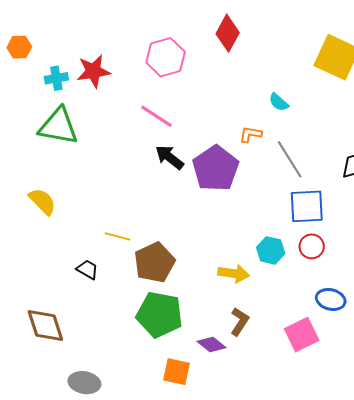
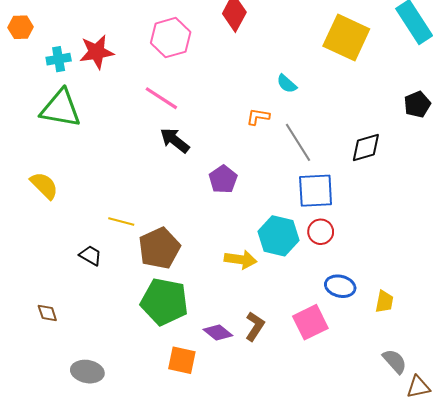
purple pentagon: (216, 168) -> (223, 179), moved, size x0.6
cyan hexagon: (271, 250) -> (279, 236), size x1.4
brown L-shape: (240, 322) -> (255, 326), moved
brown diamond: (45, 326) -> (47, 313), size x0.5

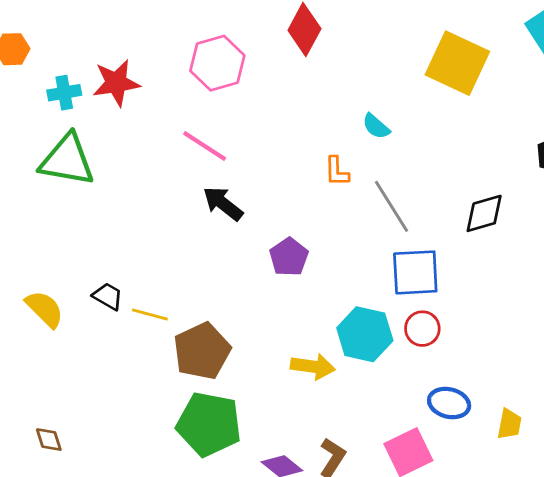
orange L-shape: (258, 117) -> (337, 171), turned -100
yellow semicircle: (44, 186) -> (45, 309), moved
black trapezoid: (90, 255) -> (108, 296), moved

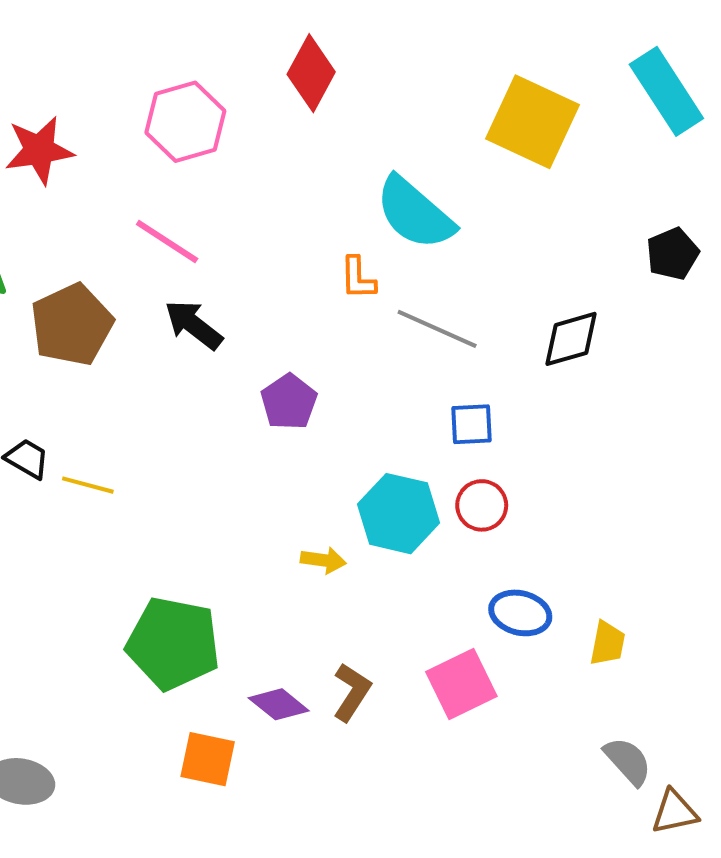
cyan semicircle: (376, 126) -> (415, 213), size x2.0
gray line: (391, 206) -> (437, 329), turned -34
blue square: (415, 272) -> (472, 424), size x0.6
brown pentagon: (202, 351) -> (72, 325), moved
yellow arrow: (313, 367) -> (323, 560), size x0.7

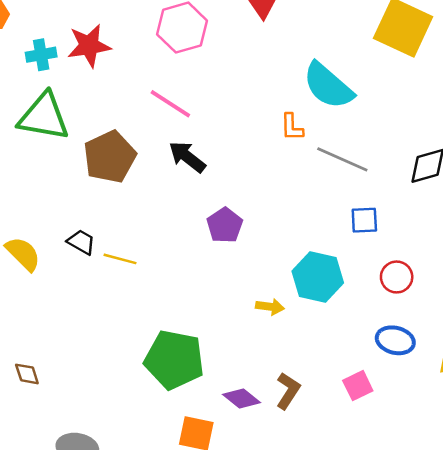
purple pentagon: (289, 402) -> (225, 225), moved
red circle: (482, 505) -> (397, 277), moved
pink square: (461, 684) -> (358, 386), size x0.7

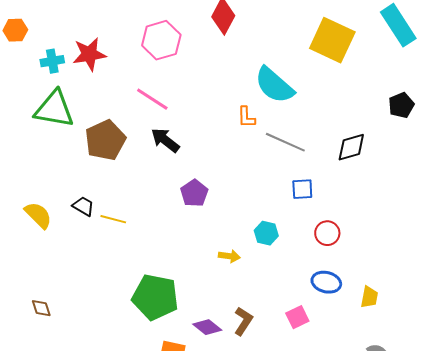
cyan hexagon: (318, 277) -> (266, 233), size x0.6

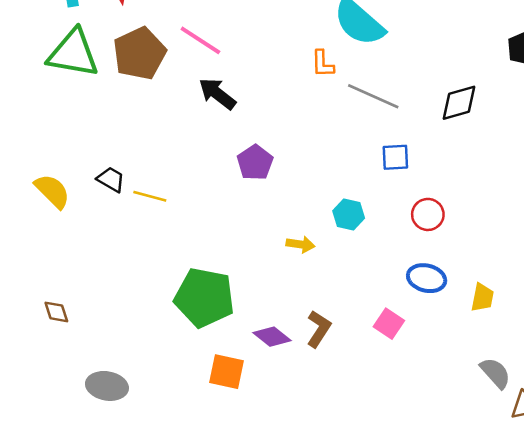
brown pentagon: (105, 140) -> (139, 53), moved
pink square: (297, 317) -> (389, 324), turned -30

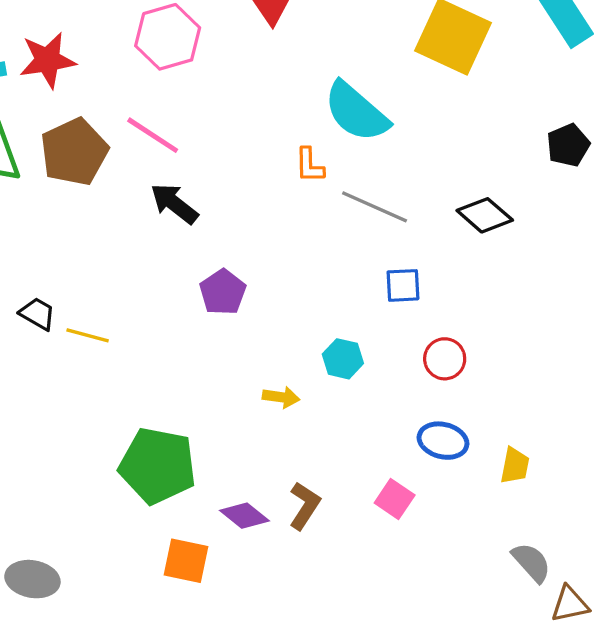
black diamond: (459, 103) -> (485, 215), turned 57

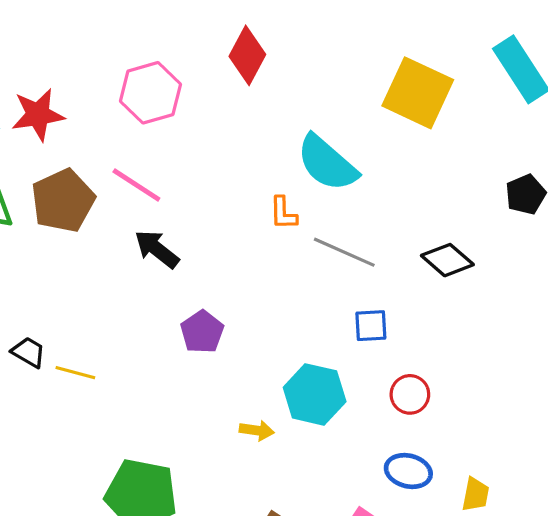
cyan hexagon: (343, 359) -> (315, 394), size x1.6

